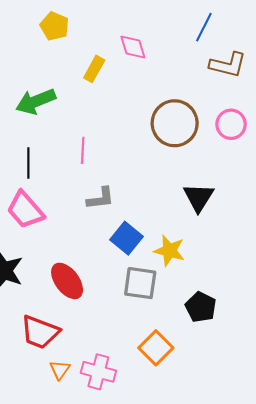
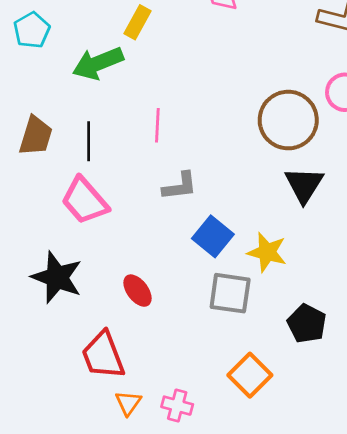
yellow rectangle: (94, 69) -> (138, 22), moved
brown circle: (175, 123) -> (288, 120), moved
red ellipse: (67, 281) -> (138, 291), size x0.7
red trapezoid: (40, 332) -> (103, 355), turned 48
pink cross: (98, 372) -> (177, 406), size x0.7

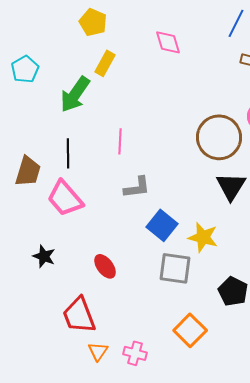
green arrow: (98, 63) -> (75, 94), turned -33
brown trapezoid: (36, 136) -> (28, 171), moved
black star: (57, 277) -> (44, 256), size x0.6

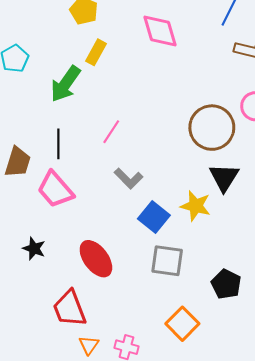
pink diamond: (168, 42) -> (160, 31), size x1.4
pink line: (120, 141) -> (111, 132), turned 30
gray L-shape: (137, 187) -> (128, 178), turned 52
yellow star: (203, 237) -> (196, 206), moved
red ellipse: (105, 266) -> (96, 259), size x1.5

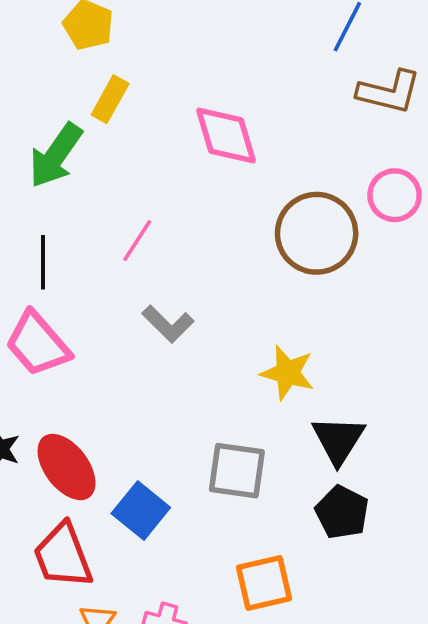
pink diamond: (160, 31) -> (226, 135), moved
black triangle: (224, 177) -> (338, 440), moved
blue square: (154, 217) -> (141, 511), moved
red ellipse: (96, 259) -> (67, 467), moved
orange square: (182, 324) -> (264, 583), turned 32

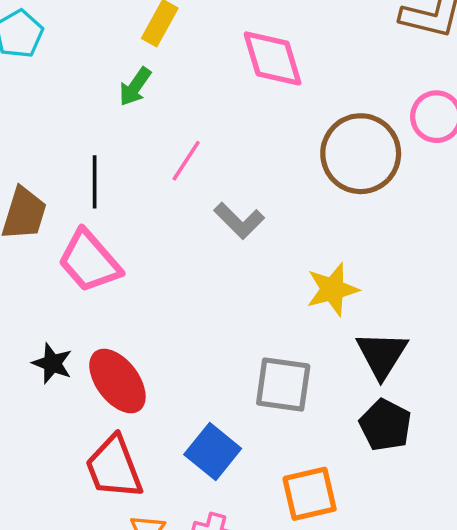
green arrow: (56, 155) -> (135, 87), moved, size x0.6
gray L-shape: (168, 324) -> (239, 221), moved
yellow star: (288, 373) -> (332, 289), turned -30
blue square: (141, 511) -> (213, 451), moved

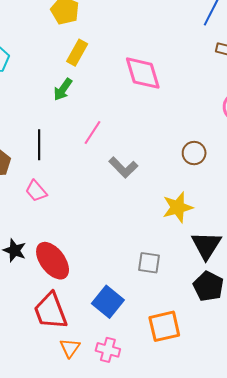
brown circle: (361, 154) -> (194, 153), moved, size x0.5
pink trapezoid: (89, 261) -> (36, 191), size x0.6
gray square: (283, 385) -> (149, 263), size x0.7

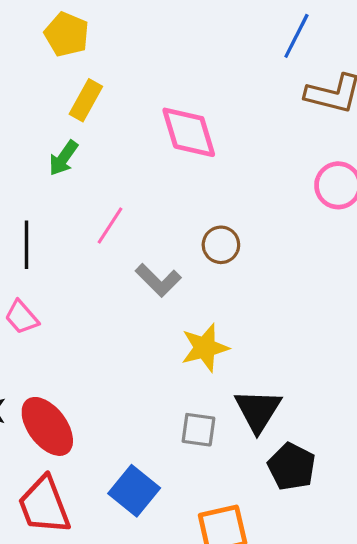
brown circle: (194, 153) -> (221, 245), moved
yellow star: (178, 207) -> (205, 348), moved
black triangle: (206, 245) -> (258, 410), moved

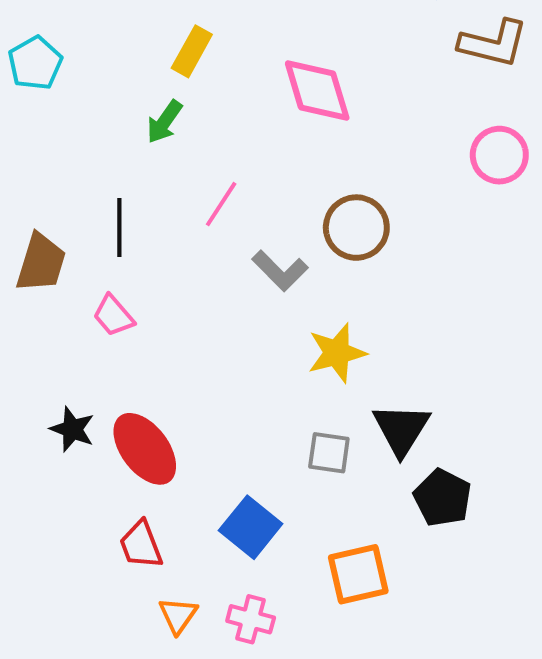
brown circle: (221, 245) -> (356, 228), size x1.4
red trapezoid: (44, 505) -> (141, 545), size x0.7

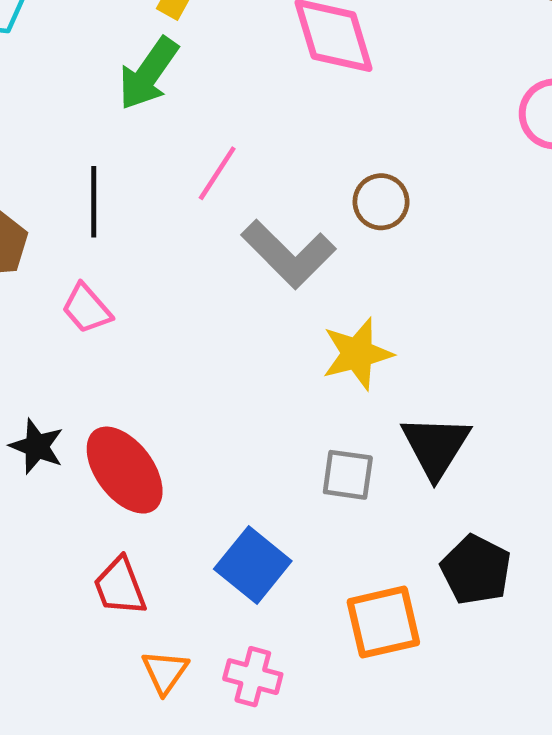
green arrow: (164, 122) -> (148, 74), size x1.4
brown circle: (356, 228) -> (381, 202), size x0.7
gray L-shape: (280, 271) -> (288, 254), size x1.4
black pentagon: (442, 498) -> (476, 570), moved

